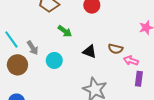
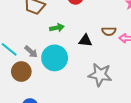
green arrow: (65, 31) -> (57, 28), turned -32
cyan circle: (54, 60) -> (55, 58), size x1.6

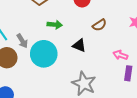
brown semicircle: (109, 31) -> (99, 25), moved, turned -48

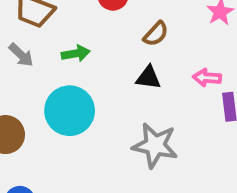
gray arrow: (22, 41) -> (21, 55), moved
black triangle: (79, 45) -> (148, 78), moved

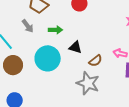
brown semicircle: (156, 34) -> (95, 61), moved
black triangle: (148, 78) -> (75, 47), moved

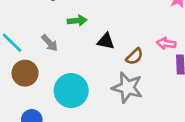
gray arrow: (28, 26) -> (50, 43), moved
cyan circle: (48, 58) -> (71, 91), moved

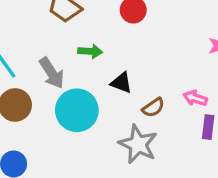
gray arrow: (50, 43) -> (52, 73), size x1.4
cyan circle: (71, 91) -> (77, 110), moved

